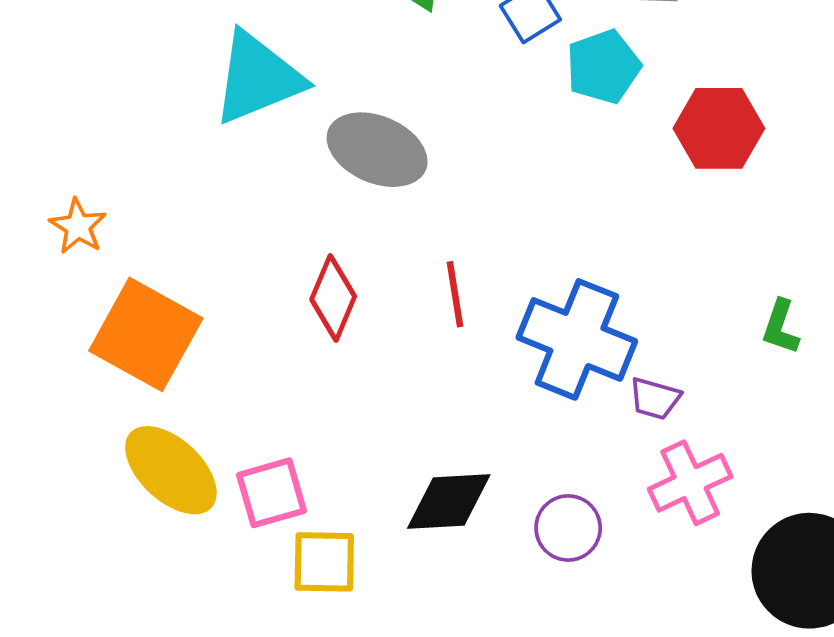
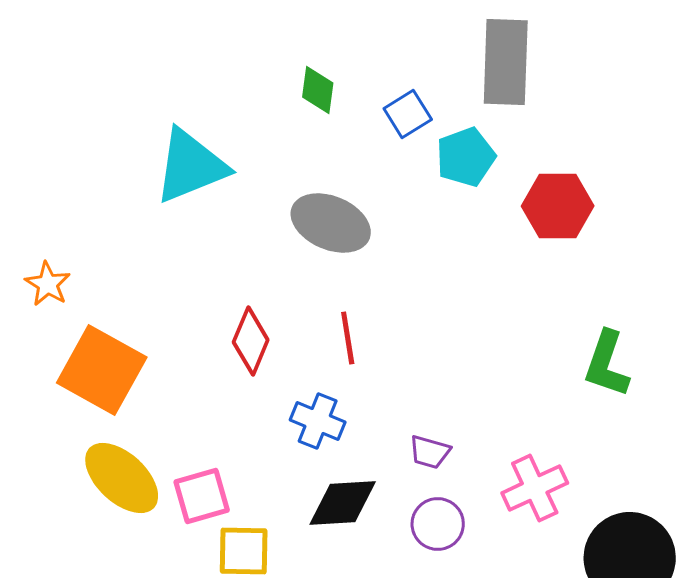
gray ellipse: (377, 150) -> (331, 223), moved
green L-shape: (781, 327) -> (607, 364), size x1.5
blue cross: (577, 339) -> (318, 421), moved, size x0.6
purple trapezoid: (655, 399) -> (430, 452), moved

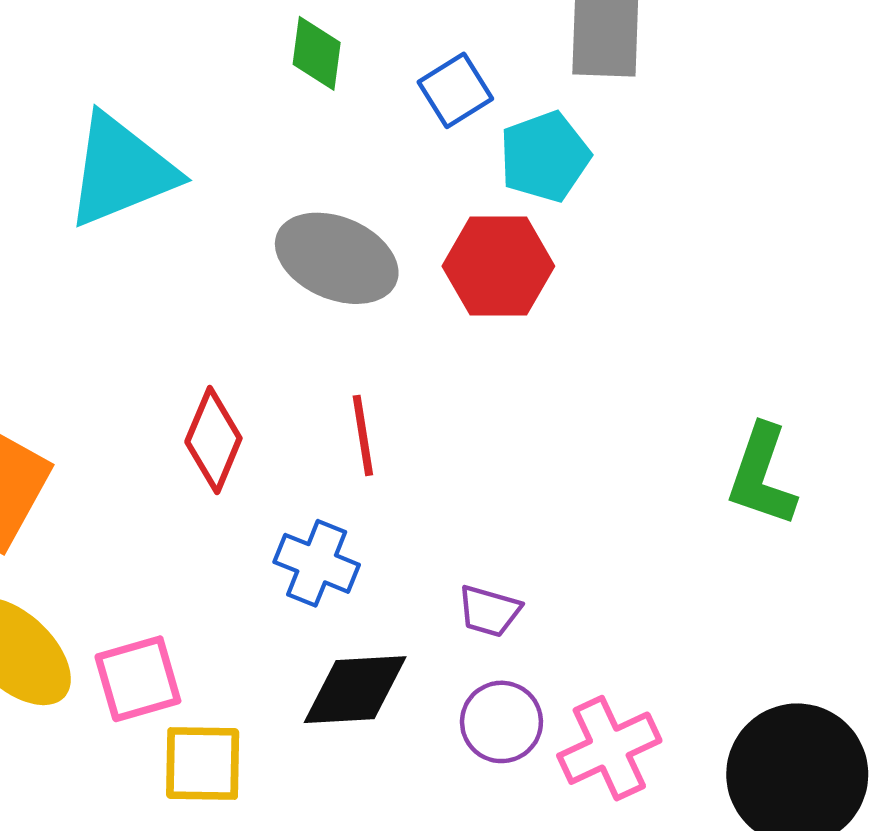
red hexagon: (558, 206) -> (498, 266), moved
pink cross: (535, 488) -> (609, 748), moved

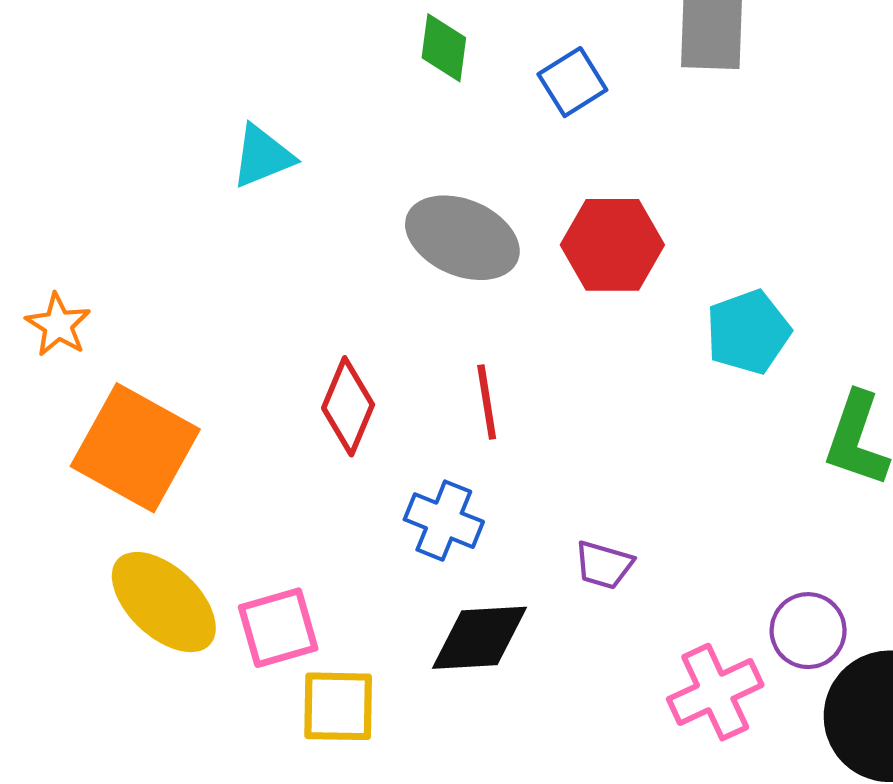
cyan pentagon: (545, 157) -> (748, 332), moved
cyan triangle: (121, 170) -> (262, 156), size x0.6
purple circle: (501, 722) -> (808, 631), moved

